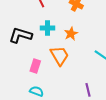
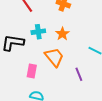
purple line: (88, 90) -> (79, 74), moved

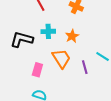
purple line: (79, 74) -> (85, 67), moved

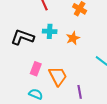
orange trapezoid: (61, 58) -> (58, 76), moved
purple line: (85, 67) -> (80, 92), moved

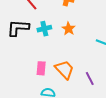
black L-shape: (22, 37) -> (18, 28), moved

